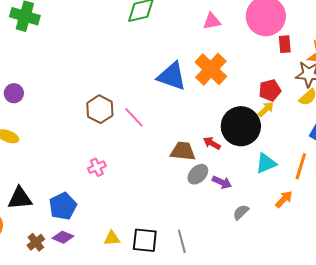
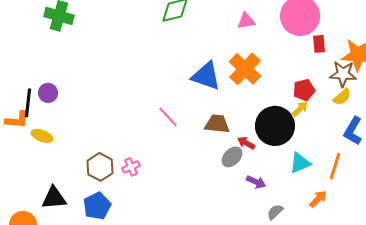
brown hexagon: (100, 109) -> (100, 167), moved
brown trapezoid: (183, 151) -> (217, 124), moved
gray ellipse: (198, 174) -> (232, 157), moved

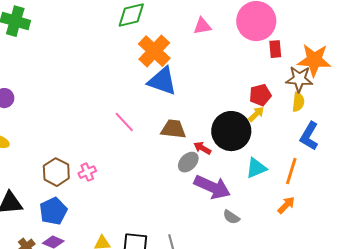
orange cross: (245, 69) -> (154, 51), moved
yellow semicircle: (342, 97) -> (298, 102), turned -42
purple arrow: (256, 182) -> (212, 187), size x1.8
orange arrow: (318, 199) -> (286, 205), moved
gray semicircle: (275, 212) -> (231, 217), turned -102

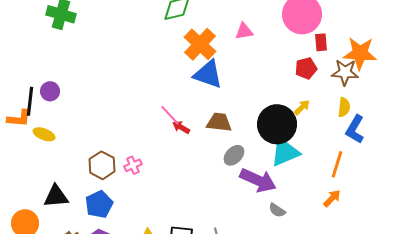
pink triangle: (202, 26) -> (244, 31), moved
red pentagon: (260, 95) -> (306, 68), moved
yellow semicircle: (298, 102) -> (344, 107), moved
red arrow: (202, 148) -> (181, 127), moved
cyan triangle: (256, 168) -> (285, 152), moved, size x1.4

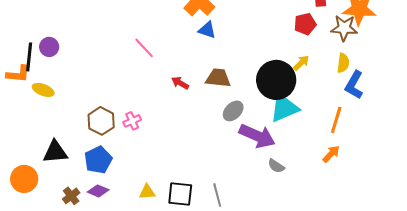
blue triangle: (208, 74) -> (207, 30), size x0.6
pink line: (170, 115) -> (144, 48), moved

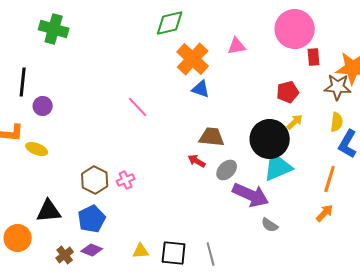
red pentagon: (305, 24) -> (288, 92), moved
black line: (29, 57) -> (23, 82), moved
red arrow: (180, 83) -> (197, 161), moved

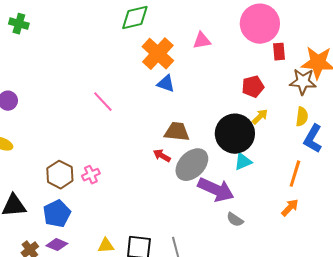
green cross: (54, 29) -> (19, 24), size x0.7
cyan triangle: (278, 167) -> (243, 162), size x0.6
gray ellipse: (227, 170) -> (192, 165), size x1.6

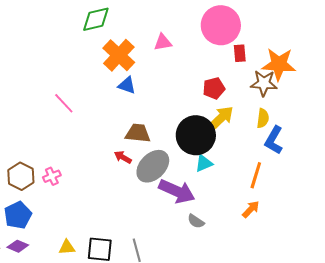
yellow arrow: (260, 117) -> (221, 118), size x1.6

